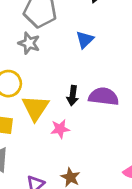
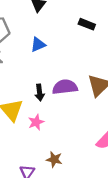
blue triangle: (85, 40) -> (38, 45), turned 35

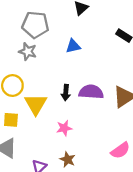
pink star: (36, 122) -> (64, 128), moved

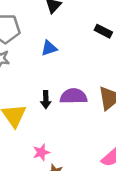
pink star: (64, 128) -> (41, 152), moved

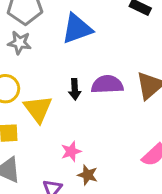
blue triangle: (49, 48) -> (77, 29), size x1.6

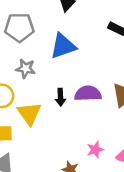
gray star: (19, 43) -> (26, 68), moved
pink star: (71, 151) -> (95, 150), moved

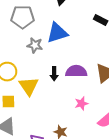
gray star: (26, 68) -> (35, 45), moved
pink star: (95, 150) -> (81, 103), moved

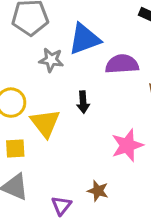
purple semicircle: (76, 71) -> (122, 64), moved
pink star: (81, 103) -> (127, 145), size x1.5

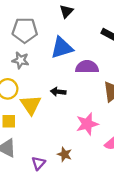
gray star: (51, 60) -> (20, 60), moved
black arrow: (83, 102) -> (58, 92), turned 96

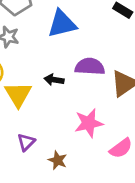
purple semicircle: (87, 67) -> (90, 67), moved
purple triangle: (38, 163) -> (26, 142), moved

